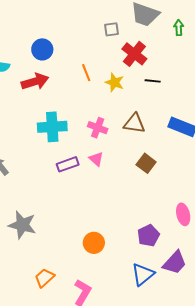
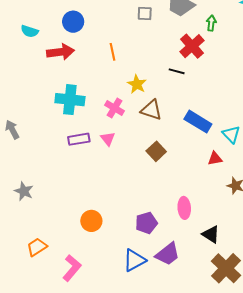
red cross: (134, 54) -> (192, 46), moved
yellow star: (115, 82) -> (137, 84), moved
gray star: (22, 225) -> (24, 191), size x0.7

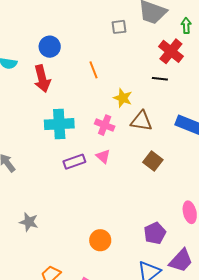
red arrow: (60, 52) -> (42, 79), turned 92

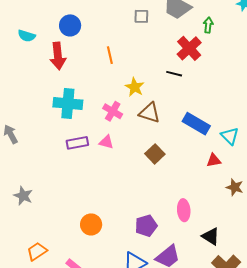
pink triangle: (103, 156) -> (106, 142), turned -35

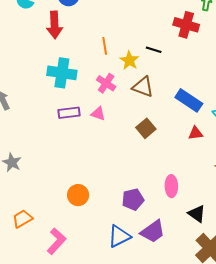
red cross: (189, 48) -> (186, 25), turned -35
orange line: (110, 55) -> (105, 46), moved
black line: (174, 74) -> (154, 50), moved
red triangle: (214, 160) -> (196, 133), moved

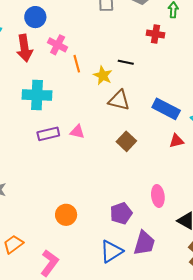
red cross: (186, 25) -> (155, 34), size x0.7
pink cross: (106, 83) -> (58, 45), moved
purple trapezoid: (153, 232) -> (144, 243), turned -32

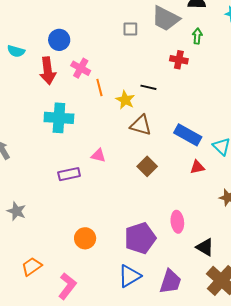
purple rectangle: (48, 134) -> (69, 174), moved
purple pentagon: (121, 213) -> (140, 238), size x1.4
purple trapezoid: (144, 243) -> (170, 282), moved

